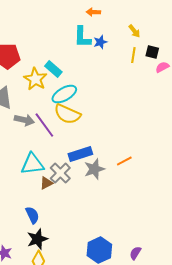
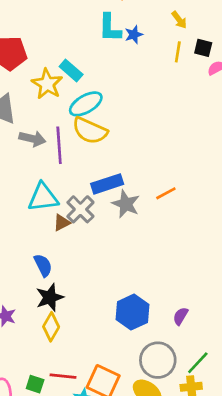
purple line: (44, 125) -> (59, 145), turned 32
gray star: (94, 169) -> (126, 204), turned -30

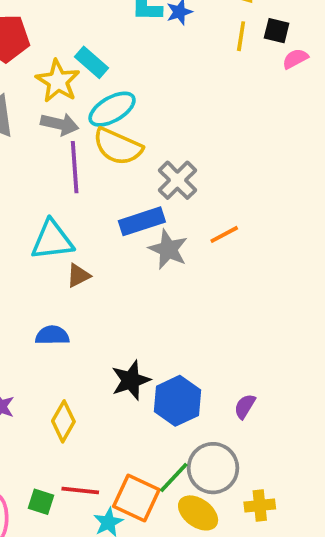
gray arrow: (32, 139) -> (60, 124), moved
gray cross: (80, 209) -> (177, 180), moved
blue semicircle: (43, 265) -> (52, 335), turned -65
black star: (50, 297) -> (131, 380), moved
green line: (198, 363) -> (174, 477), moved

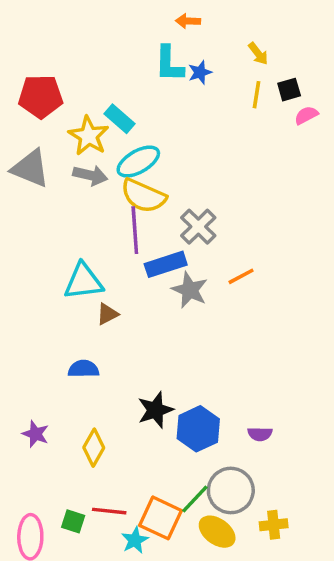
black square: (277, 31) -> (289, 90), turned -30
purple line: (75, 167) -> (135, 230), moved
purple semicircle: (245, 406) -> (260, 434), turned -120

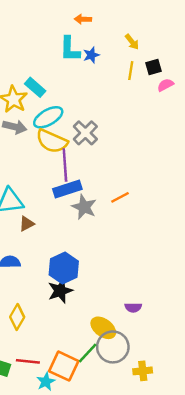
gray cross: (198, 227) -> (85, 133), moved
purple line: (135, 230) -> (65, 165), moved
blue hexagon: (198, 429) -> (64, 268), moved
yellow ellipse: (217, 532) -> (103, 328), moved

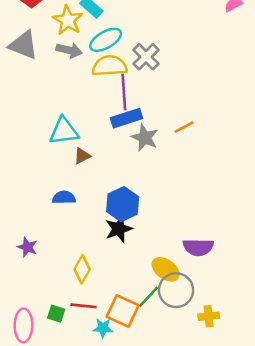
yellow semicircle: (52, 141) -> (110, 66), turned 152
purple semicircle: (133, 307) -> (198, 247), size x1.6
yellow diamond: (17, 317) -> (82, 269), moved
cyan star: (46, 382) -> (103, 328), turned 30

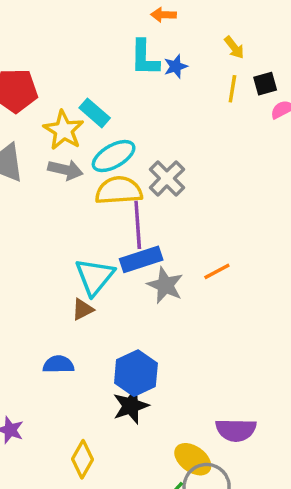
cyan triangle: (64, 131) -> (95, 277), moved, turned -44

